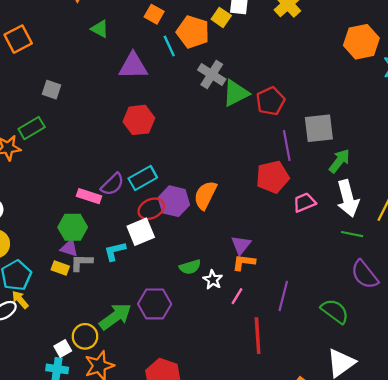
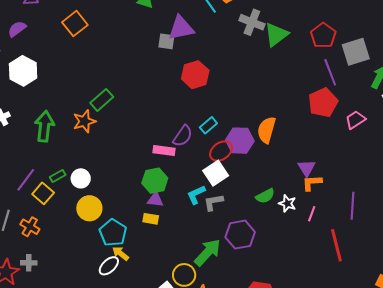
gray square: (51, 90) -> (166, 41), moved
red pentagon: (270, 101) -> (323, 35), moved
cyan rectangle: (143, 178) -> (208, 125), size x0.7
gray L-shape: (81, 263) -> (213, 202), moved

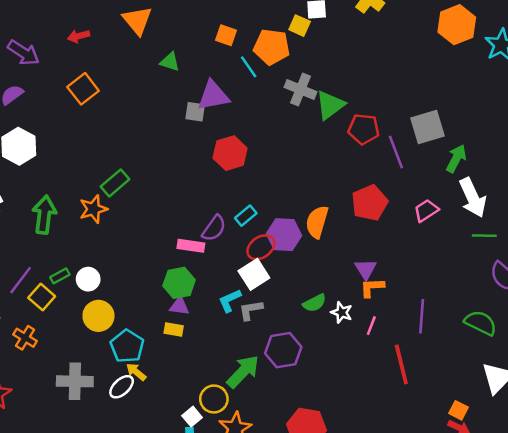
red pentagon: (323, 35) -> (364, 129), moved, turned -30
red pentagon: (323, 103) -> (370, 203), moved
gray cross: (29, 263) -> (75, 381), moved, size x1.8

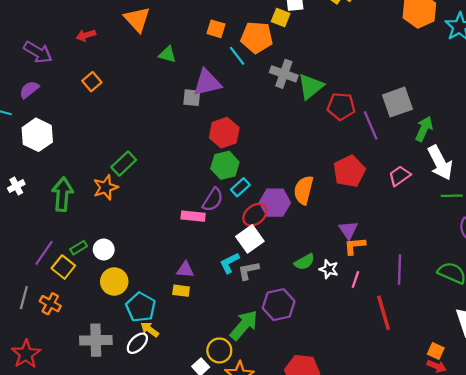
orange square: (83, 89) -> (92, 82), size x0.7
green hexagon: (179, 283) -> (225, 165), moved

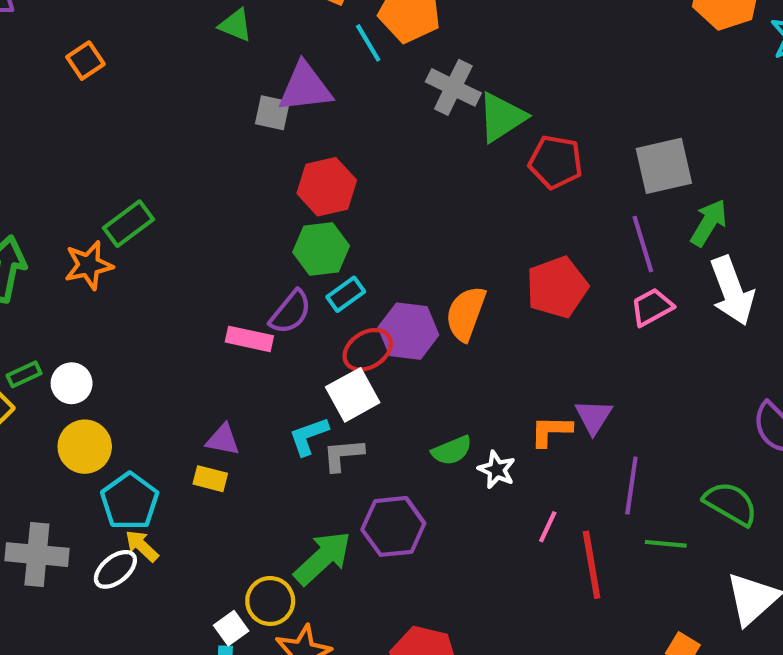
purple line: (371, 125) -> (643, 244), moved
green line: (452, 196) -> (666, 544), moved
purple triangle: (348, 230) -> (594, 417), moved
pink line: (355, 280) -> (548, 527), moved

